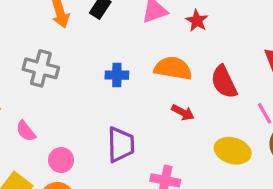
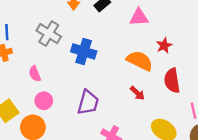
red star: (197, 21) -> (164, 45), moved
blue cross: (117, 75) -> (84, 51), moved, size x1.5
pink semicircle: (26, 131) -> (35, 74), moved

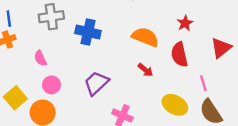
gray cross: (49, 34) -> (51, 17), turned -35
red star: (164, 45) -> (185, 23), moved
purple trapezoid: (88, 102) -> (96, 83), turned -144

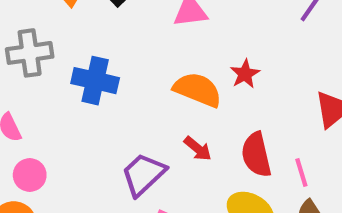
red star: (185, 23) -> (245, 74), moved
red semicircle: (179, 55) -> (256, 155), moved
purple trapezoid: (96, 83) -> (143, 174), moved

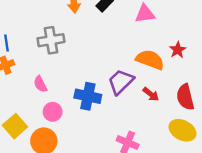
blue cross: (95, 81) -> (88, 96), moved
purple trapezoid: (143, 174) -> (121, 82), moved

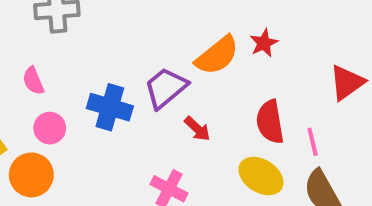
orange semicircle: (150, 60) -> (217, 55), turned 116
red arrow: (151, 94) -> (197, 129), moved

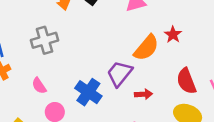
blue cross: (110, 107) -> (88, 92), turned 30
red arrow: (197, 129) -> (144, 94), turned -35

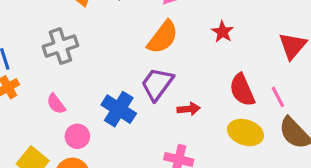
orange semicircle: (146, 48) -> (163, 37), moved

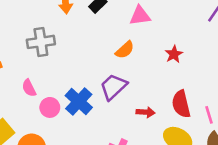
orange semicircle: (163, 37) -> (125, 50), size x0.7
red arrow: (189, 109) -> (146, 112), moved
pink circle: (77, 136) -> (50, 107), moved

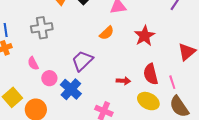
red star: (174, 54) -> (145, 36), size x1.5
purple trapezoid: (113, 87) -> (82, 61), moved
blue cross: (79, 101) -> (71, 89), moved

